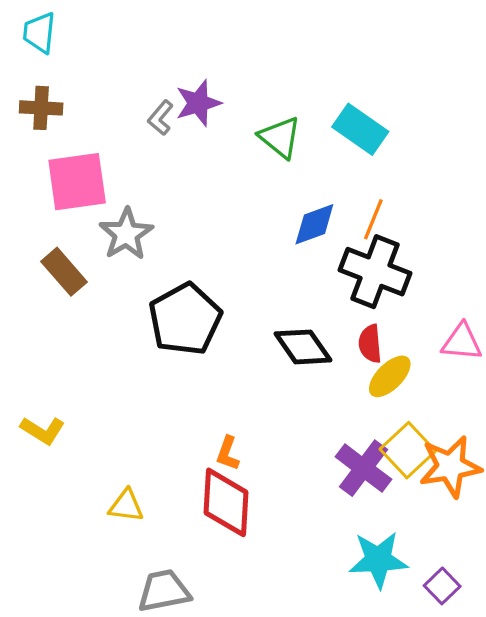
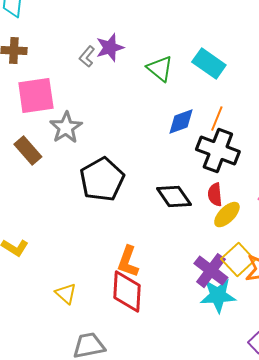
orange L-shape: (228, 453) -> (128, 262), size x1.5
yellow triangle: (126, 506) -> (66, 294), turned 35
cyan star: (378, 560) -> (218, 296), moved

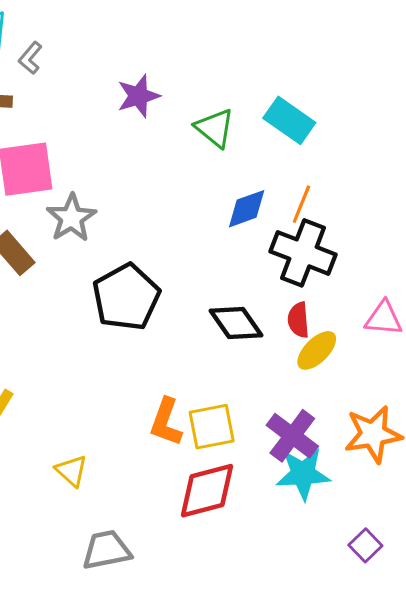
gray L-shape: (87, 57) -> (30, 58), moved
yellow square: (238, 260) -> (212, 427), moved, turned 32
red diamond: (127, 292) -> (207, 491), moved, turned 72

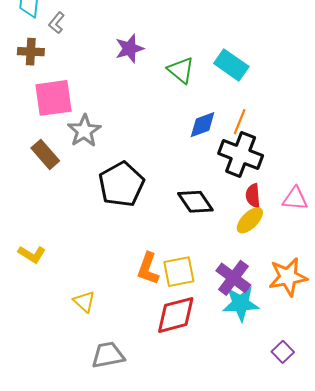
red semicircle: (298, 320) -> (253, 196), moved

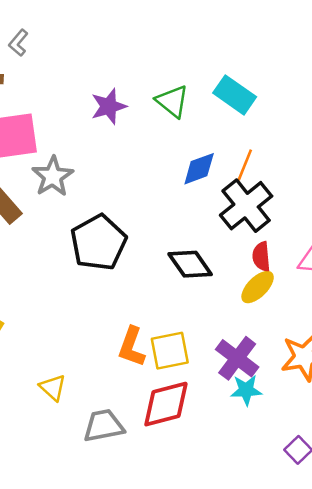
purple star: (130, 49) -> (109, 106), moved
black cross: (241, 154) -> (246, 206), turned 30
cyan star: (241, 304) -> (246, 390), size x0.7
gray trapezoid: (108, 355) -> (104, 426), moved

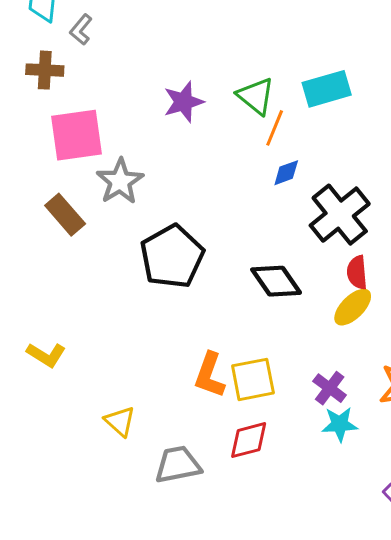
cyan rectangle: (235, 95) -> (327, 89), turned -51
orange line: (245, 165) -> (275, 128), moved
blue diamond: (199, 169) -> (286, 173), size x0.7
purple cross: (237, 358) -> (330, 388), size x0.7
red diamond: (166, 404) -> (249, 440), size x0.7

